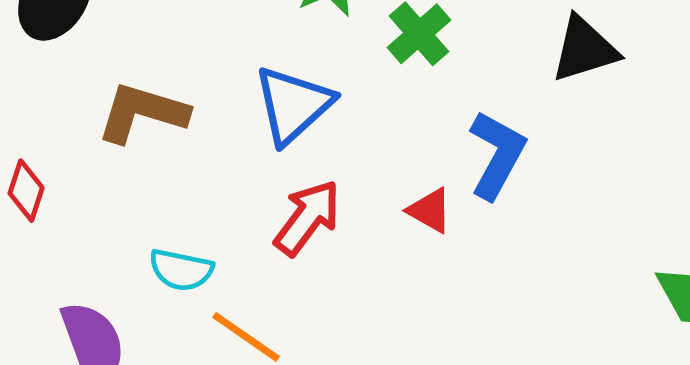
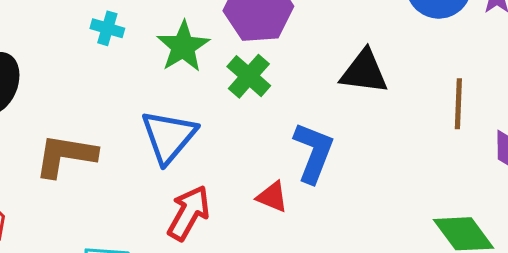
black triangle: (584, 49) -> (364, 72), turned 32

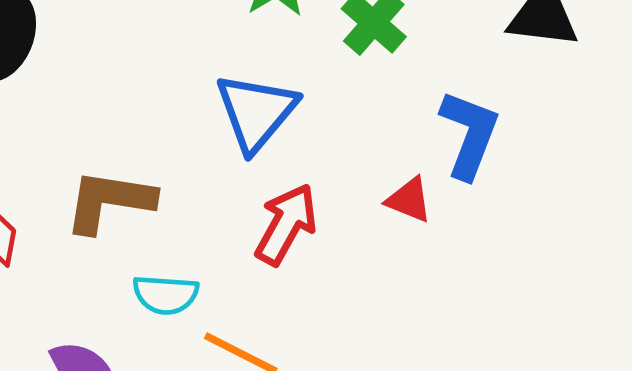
brown L-shape: (66, 156) -> (109, 201), moved

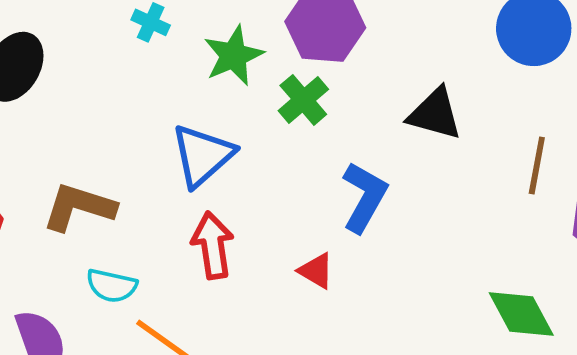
red triangle: (409, 200) -> (316, 271), moved
red arrow: (286, 224) -> (213, 245), turned -46

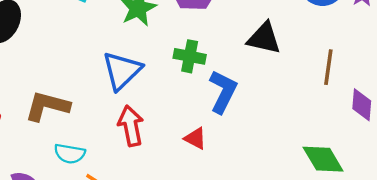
green cross: (303, 100) -> (190, 56), moved, turned -36

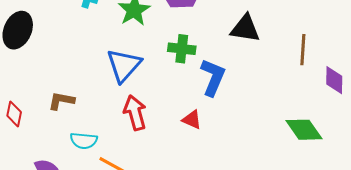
brown L-shape: (47, 106) -> (61, 101), size x0.7

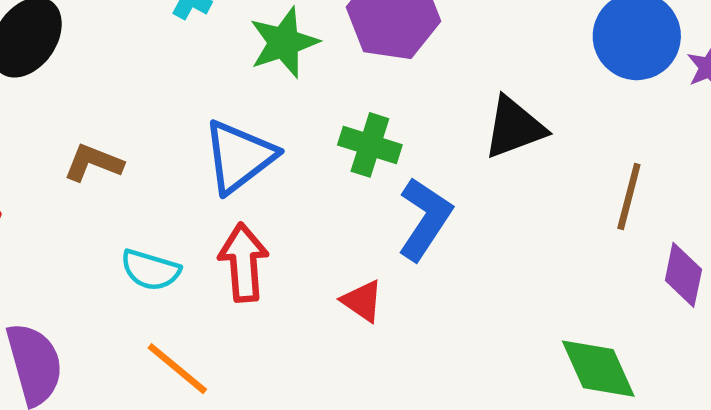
black triangle: (245, 28) -> (514, 128), turned -40
brown L-shape: (61, 101) -> (93, 163), moved
cyan semicircle: (84, 141) -> (150, 270), moved

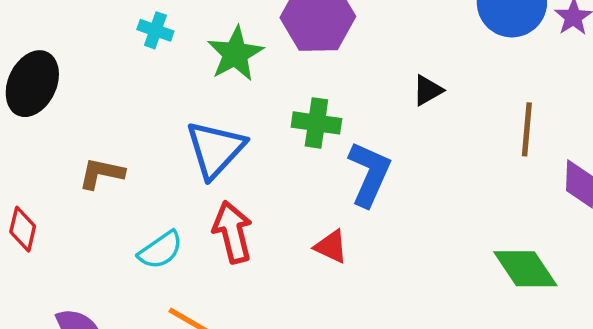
black triangle: (514, 128) -> (428, 90), size x0.6
cyan semicircle: (150, 270) -> (160, 250), turned -42

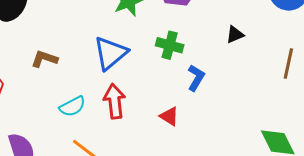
blue L-shape: (369, 174) -> (196, 78), size x0.7

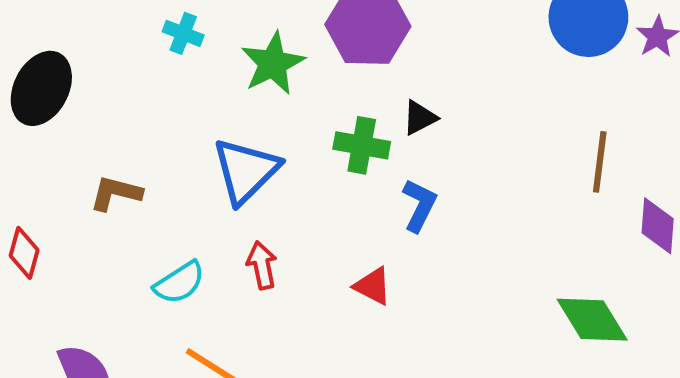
black triangle: (235, 34) -> (420, 118), moved
red arrow: (115, 101) -> (262, 265), size x0.7

